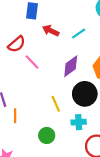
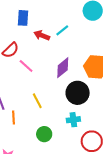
cyan line: (79, 34) -> (62, 30), moved
yellow line: (56, 104) -> (37, 101), moved

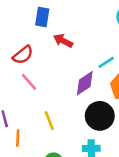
cyan line: (62, 30) -> (106, 62), moved
pink line: (26, 66) -> (29, 82), moved

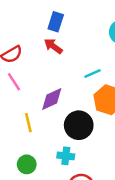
blue rectangle: (42, 17) -> (56, 22), moved
purple diamond: (85, 83) -> (52, 99), moved

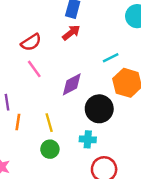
red arrow: (53, 46) -> (71, 33), turned 108
yellow line: (28, 123) -> (49, 123), moved

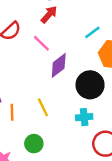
pink line: (34, 69) -> (41, 43), moved
green circle: (50, 149) -> (34, 144), moved

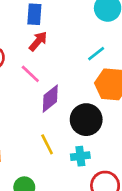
cyan line: (92, 32) -> (96, 54), moved
yellow line: (43, 107) -> (47, 144), moved

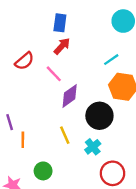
cyan cross: (80, 156) -> (93, 147), turned -35

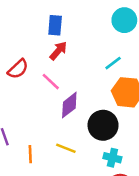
yellow line: (65, 135) -> (66, 148), turned -42
orange line: (23, 140) -> (30, 154), moved
cyan cross: (93, 147) -> (112, 158), moved, turned -35

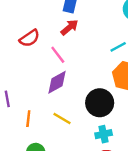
purple diamond: (69, 105) -> (57, 82), moved
cyan cross: (112, 158) -> (104, 134), turned -35

